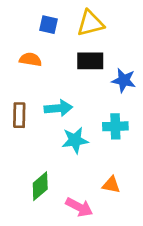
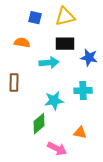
cyan arrow: (58, 108) -> (49, 63), moved
green diamond: (40, 186) -> (39, 124), moved

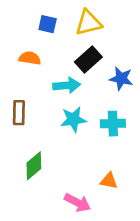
black rectangle: (65, 44) -> (88, 59), turned -42
cyan star: (54, 101) -> (73, 119), moved
green diamond: (39, 124) -> (34, 166), moved

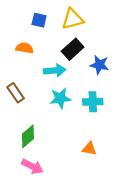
brown rectangle: (19, 113) -> (16, 93), turned -36
pink arrow: (77, 203) -> (32, 166), moved

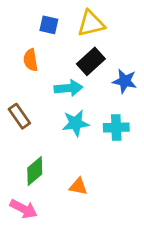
orange semicircle: (25, 48) -> (31, 60), turned -108
orange triangle: (89, 149) -> (78, 186), moved
pink arrow: (32, 166) -> (24, 209), moved

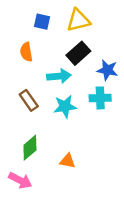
brown rectangle: (19, 116) -> (29, 100), moved
cyan cross: (116, 127) -> (100, 98), moved

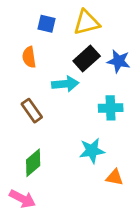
blue star: (107, 70) -> (119, 61), moved
cyan star: (65, 106) -> (92, 151), moved
orange triangle: (67, 161) -> (115, 177), moved

